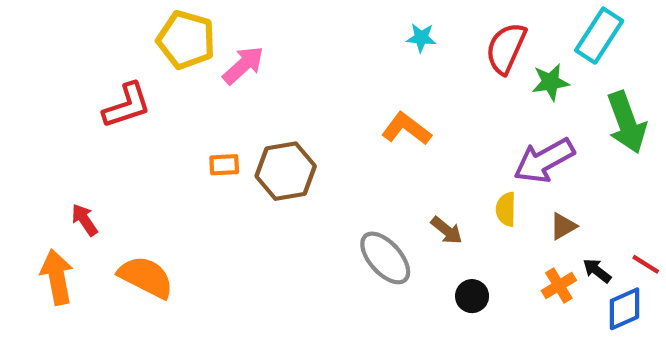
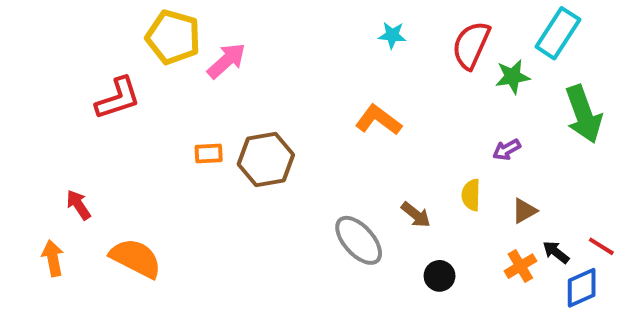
purple arrow: (544, 161) -> (507, 150), size x0.5
orange arrow: (57, 277) -> (53, 258), size x0.7

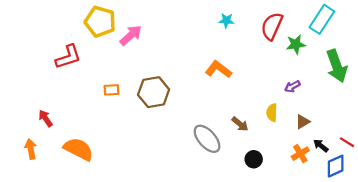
orange rectangle: (209, 154) -> (111, 90), moved

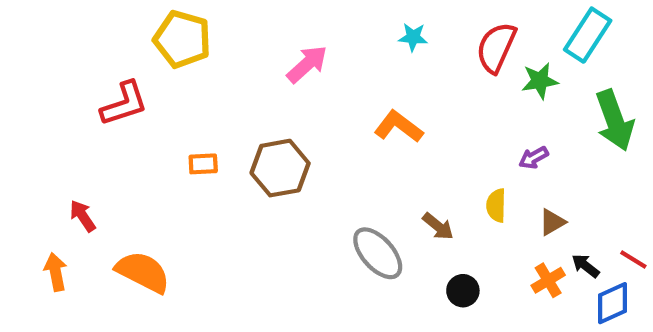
pink arrow: (131, 35) -> (307, 64), moved

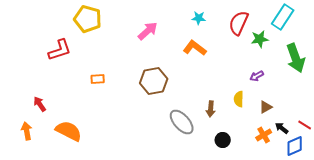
orange L-shape: (398, 127) -> (195, 48), moved
brown hexagon: (280, 168) -> (154, 81), moved
brown arrow: (438, 226) -> (211, 109), turned 56

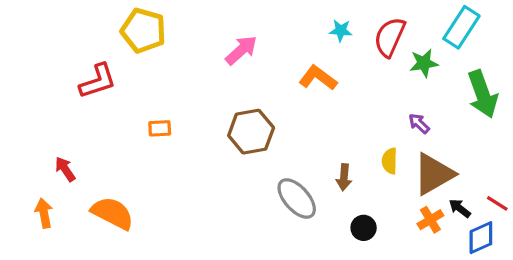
cyan star: (199, 18) -> (341, 31), moved
purple arrow: (257, 76) -> (419, 123), turned 72
brown triangle: (266, 107) -> (434, 174), size x2.0

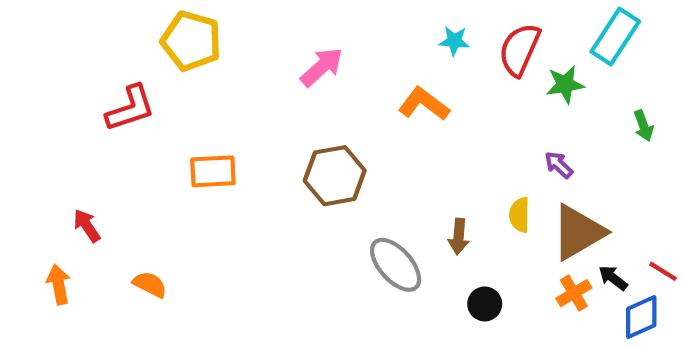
green arrow: (483, 94) -> (643, 126), size x0.5
orange rectangle: (160, 128) -> (213, 171), size x1.5
orange semicircle: (112, 213) -> (150, 284), size x0.6

